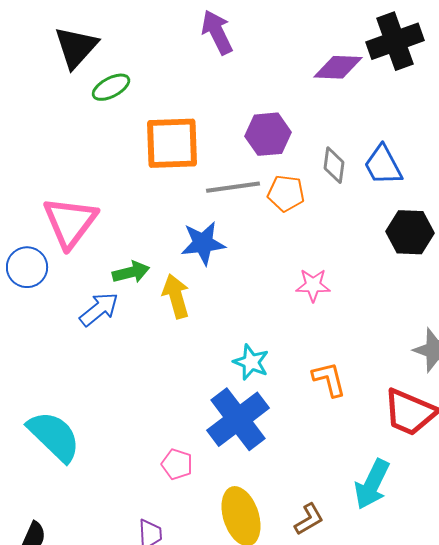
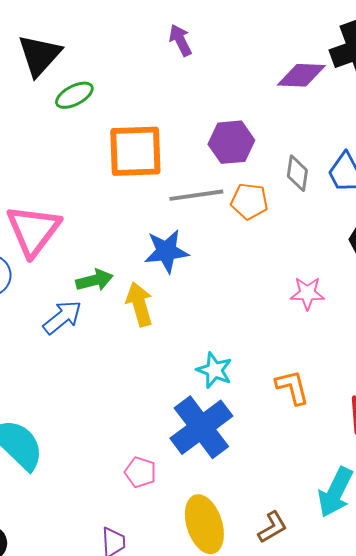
purple arrow: (217, 32) -> (180, 40), size x0.7
pink star: (313, 285) -> (307, 293), moved

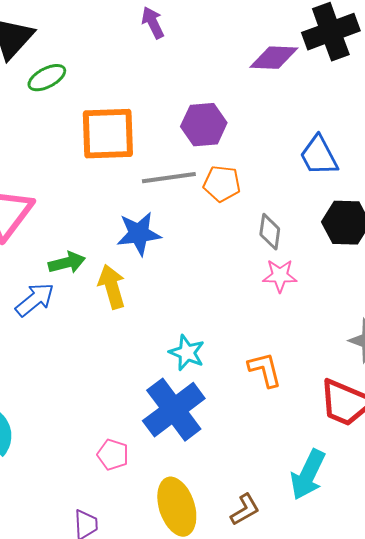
gray diamond: (297, 173) -> (270, 232), moved

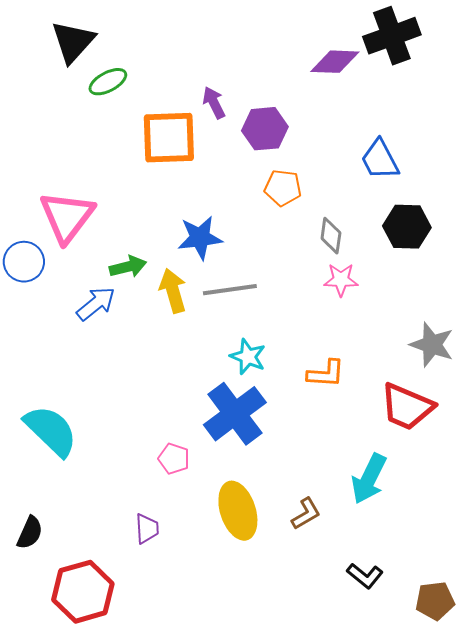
purple arrow: (153, 23) -> (214, 103), moved
gray line: (169, 178) -> (230, 290), moved
orange L-shape: (265, 370) -> (326, 374), turned 108

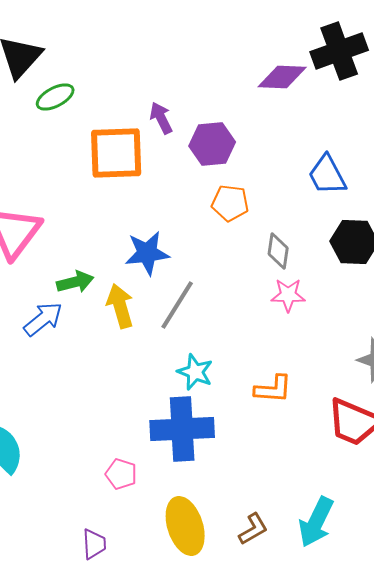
gray line: (230, 290) -> (177, 305), turned -50
blue cross: (235, 414) -> (182, 429), turned 34
cyan arrow: (369, 479) -> (316, 522), moved

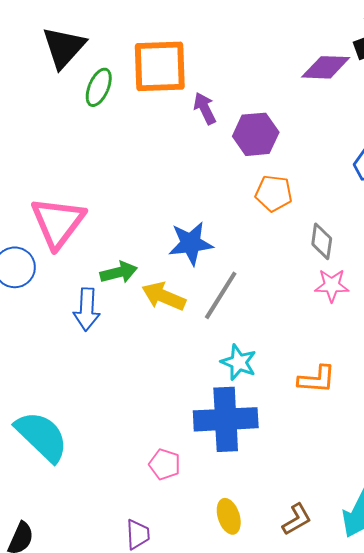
green ellipse: (55, 97) -> (99, 87), turned -39
orange square: (116, 153) -> (160, 66), moved
yellow arrow: (120, 306) -> (164, 296), turned -51
blue arrow: (43, 319) -> (87, 309), turned 132
yellow ellipse: (185, 526) -> (229, 516), size x0.6

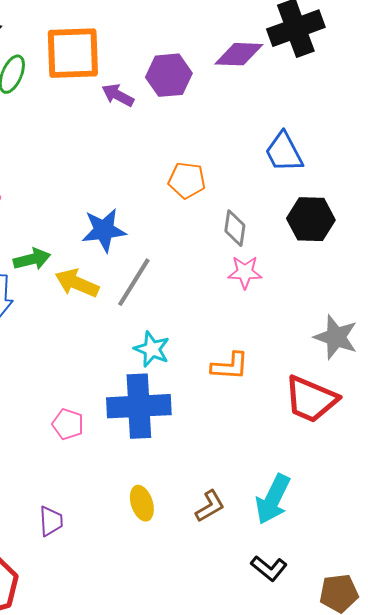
purple arrow: (205, 108) -> (118, 95), turned -36
purple hexagon: (256, 134) -> (169, 75), moved
pink pentagon: (165, 464) -> (68, 424), moved

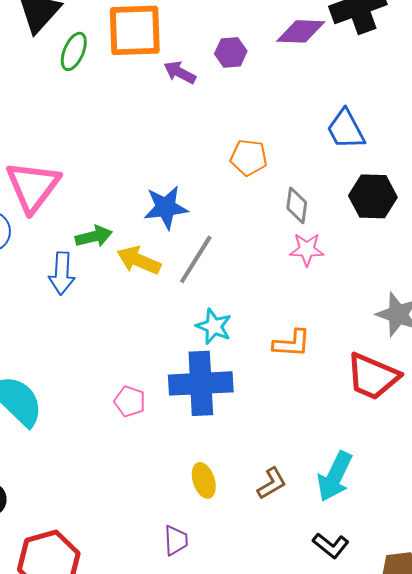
purple hexagon: (169, 75) -> (231, 52), size x0.7
purple trapezoid: (51, 521) -> (176, 540), moved

